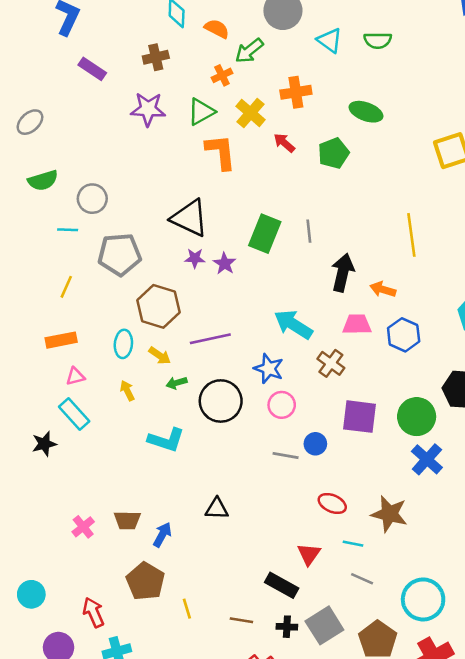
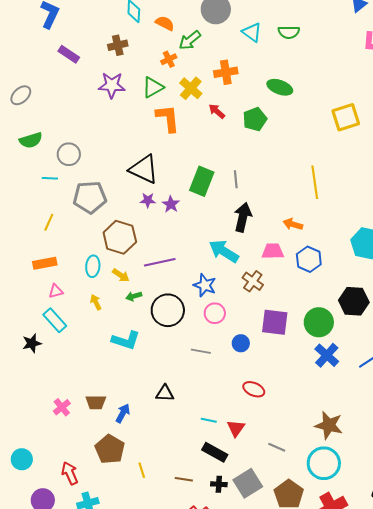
black arrow: (343, 273) -> (243, 217), moved
gray line: (286, 455) -> (201, 351), moved
brown star: (389, 514) -> (329, 425), moved
cyan line: (353, 544) -> (209, 420), moved

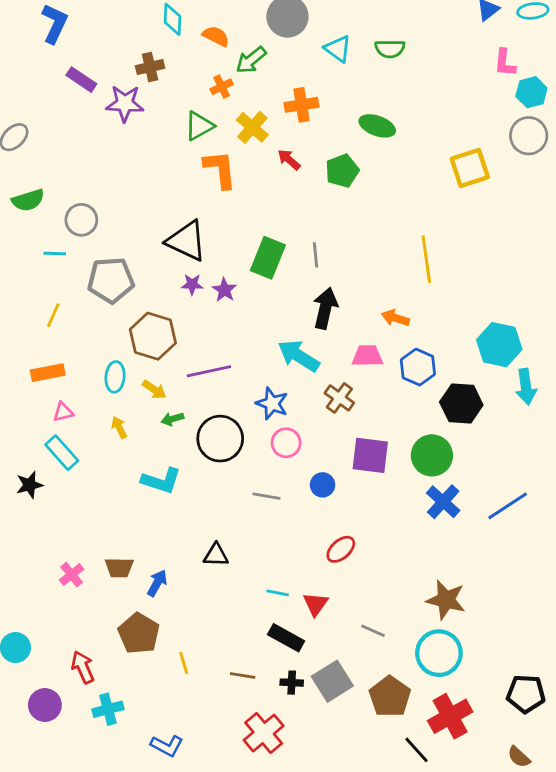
purple star: (112, 85) -> (125, 103), moved
black hexagon: (354, 301) -> (461, 404), moved
red ellipse: (254, 389) -> (341, 549), turned -65

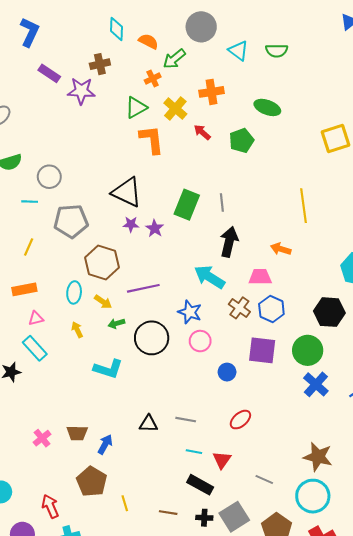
blue hexagon: (418, 367) -> (271, 309), moved
gray line: (266, 496) -> (186, 420), moved

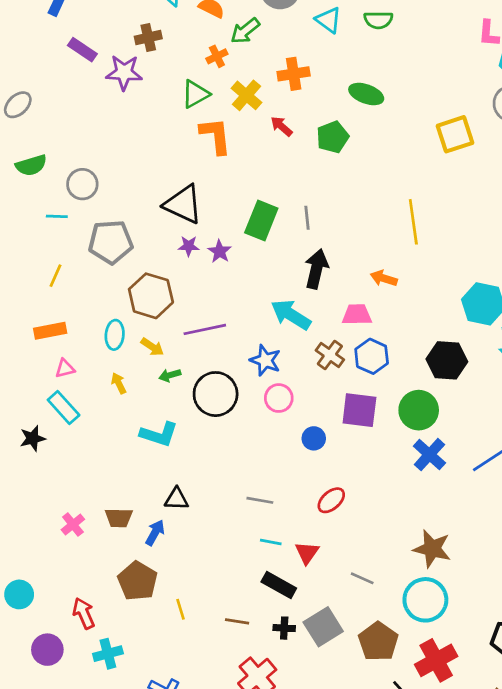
black triangle: (148, 424) -> (177, 499), moved

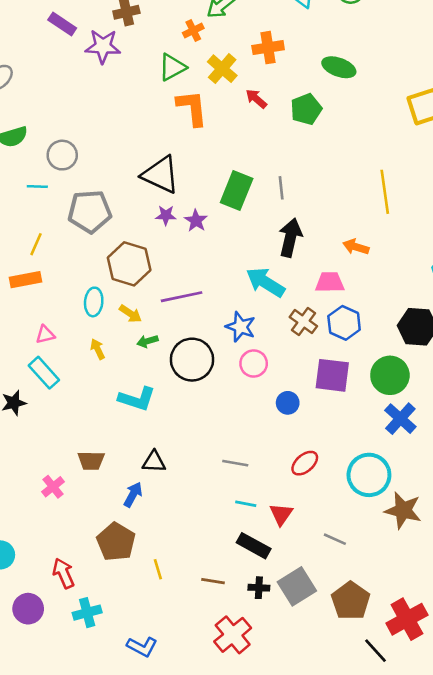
orange rectangle: (50, 331) -> (26, 280), moved
brown trapezoid: (119, 518) -> (91, 461), moved
cyan circle: (425, 600) -> (369, 475), moved

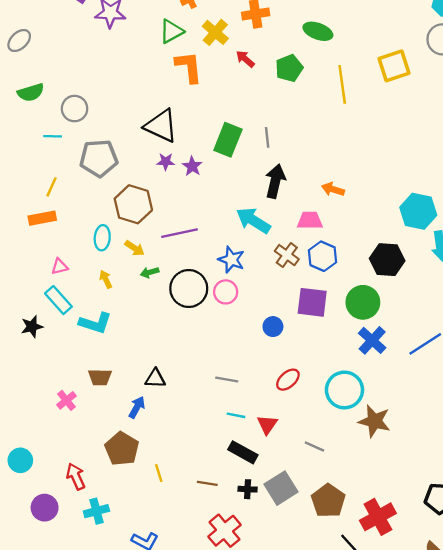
yellow line: (385, 192) -> (342, 84), moved
pink circle: (254, 364) -> (226, 292), moved
cyan L-shape: (137, 399) -> (95, 323), moved

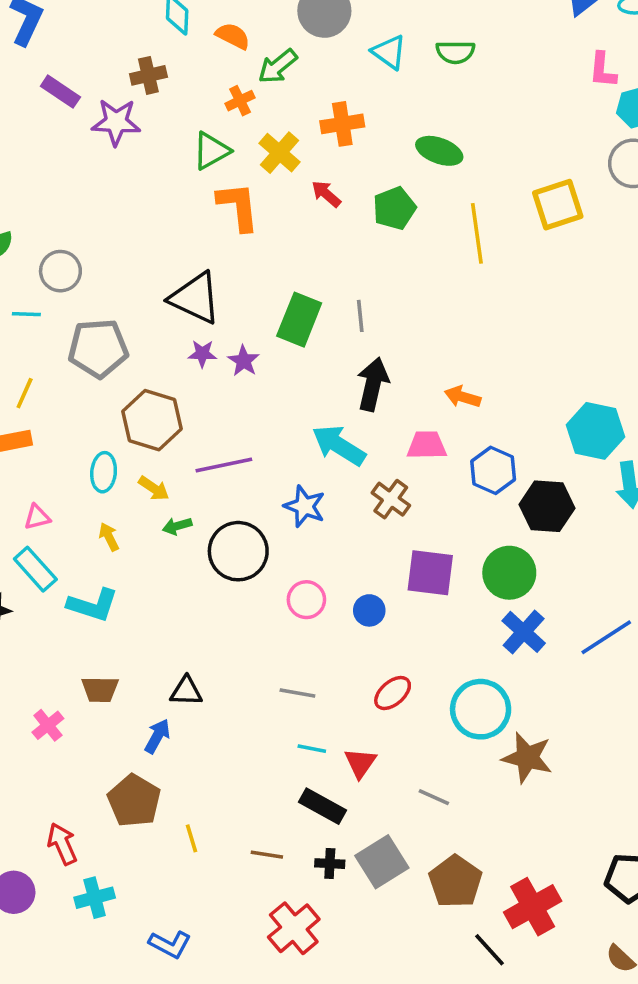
blue hexagon: (323, 256) -> (493, 470), moved
pink circle: (226, 292) -> (306, 600), moved

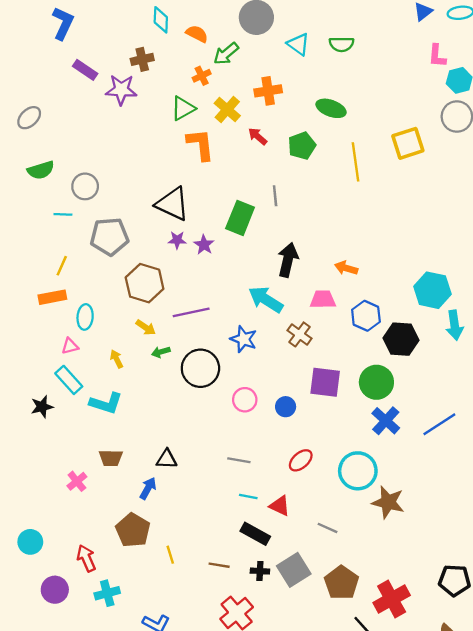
gray line: (360, 316) -> (275, 196), moved
cyan ellipse: (104, 472) -> (85, 317), moved
red triangle: (360, 763) -> (280, 506), turned -40

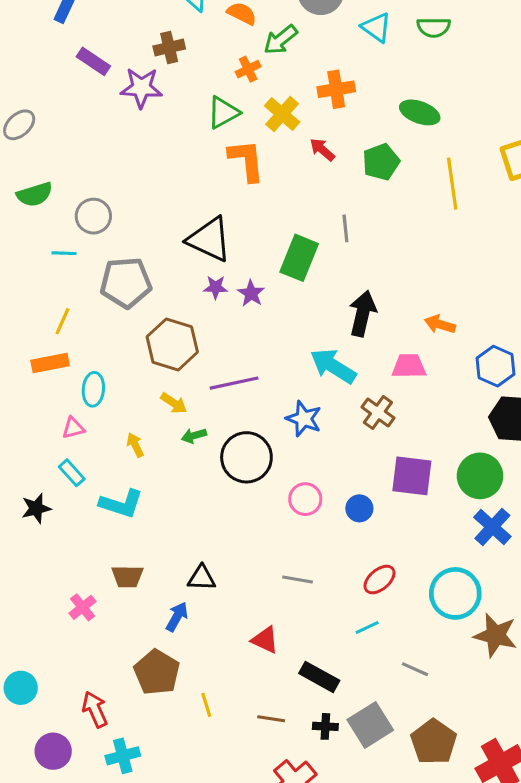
blue hexagon: (366, 316) -> (495, 366), moved
cyan rectangle: (69, 380) -> (72, 473), size x0.7
cyan line: (248, 496) -> (367, 627), moved, turned -36
red triangle: (280, 506) -> (265, 640), moved

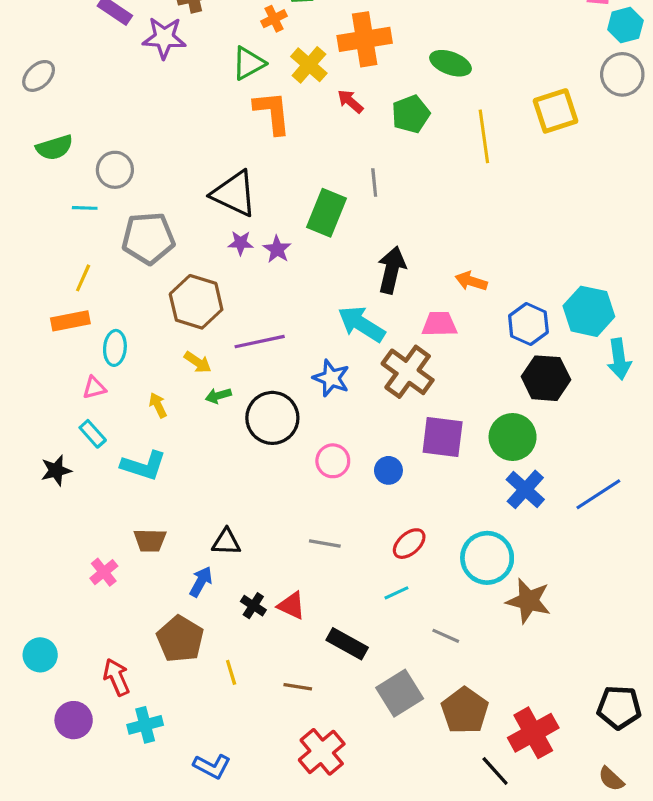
orange cross: (336, 89) -> (365, 39), size x1.4
brown cross: (378, 412) -> (408, 372), size x1.5
black cross: (325, 726) -> (253, 606), moved, turned 30

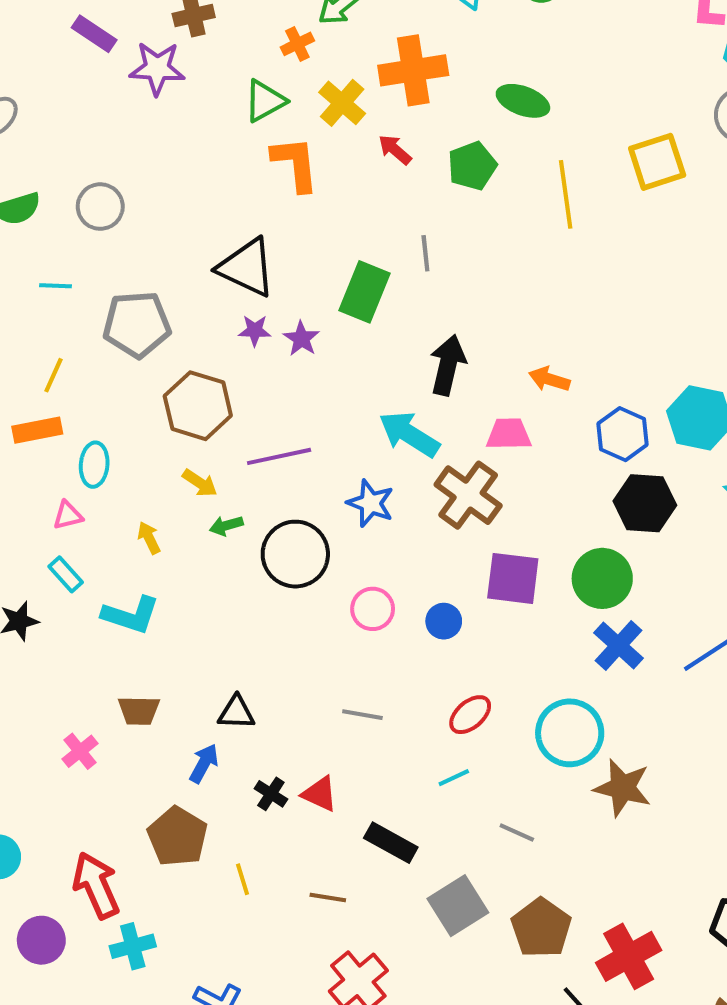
gray circle: (115, 170) -> (100, 207), moved
red arrow: (117, 677) -> (96, 885), size x1.4

